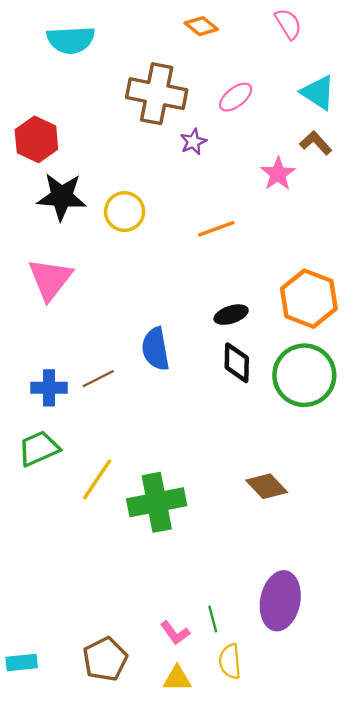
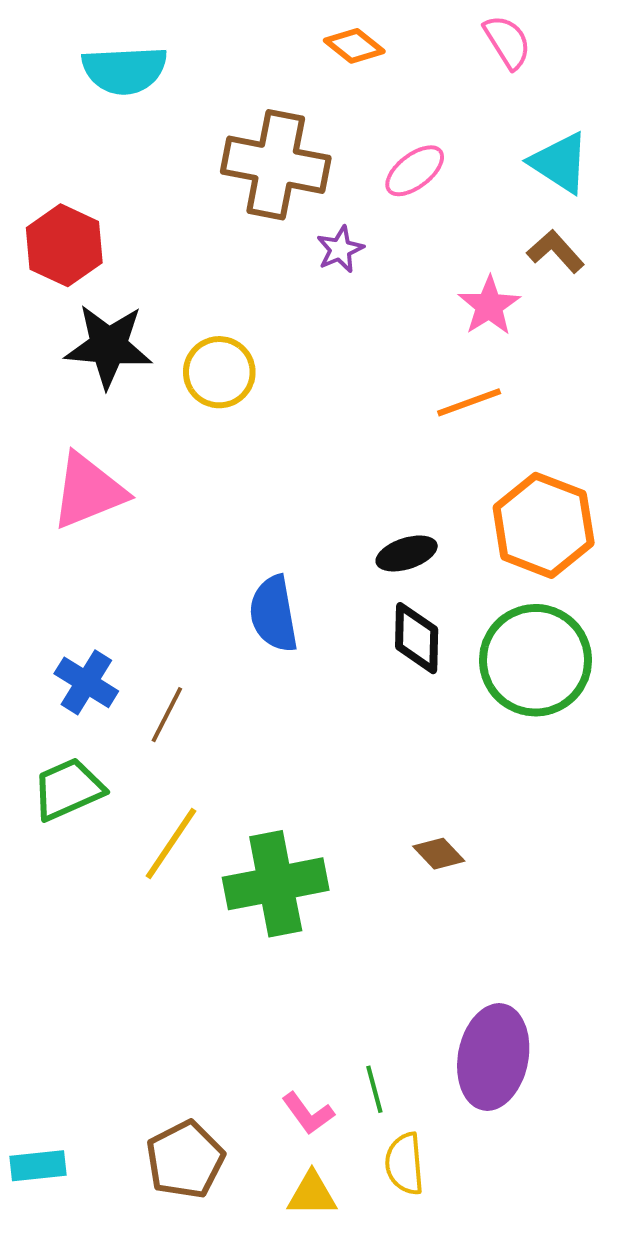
orange line: (216, 229) -> (469, 402), moved
pink triangle: (50, 279) -> (88, 491), turned 30
brown line: (98, 379) -> (167, 715), moved, turned -36
blue cross: (49, 388) -> (86, 682), turned 32
brown diamond: (267, 486) -> (439, 854), moved, size x0.7

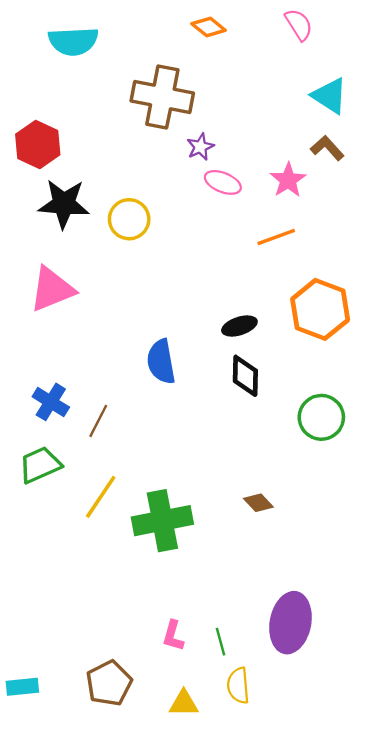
pink ellipse: (415, 171) -> (223, 182), moved, turned 60
green circle: (535, 660) -> (321, 417), moved, size x0.7
pink L-shape: (308, 1113) -> (173, 636), moved, turned 52

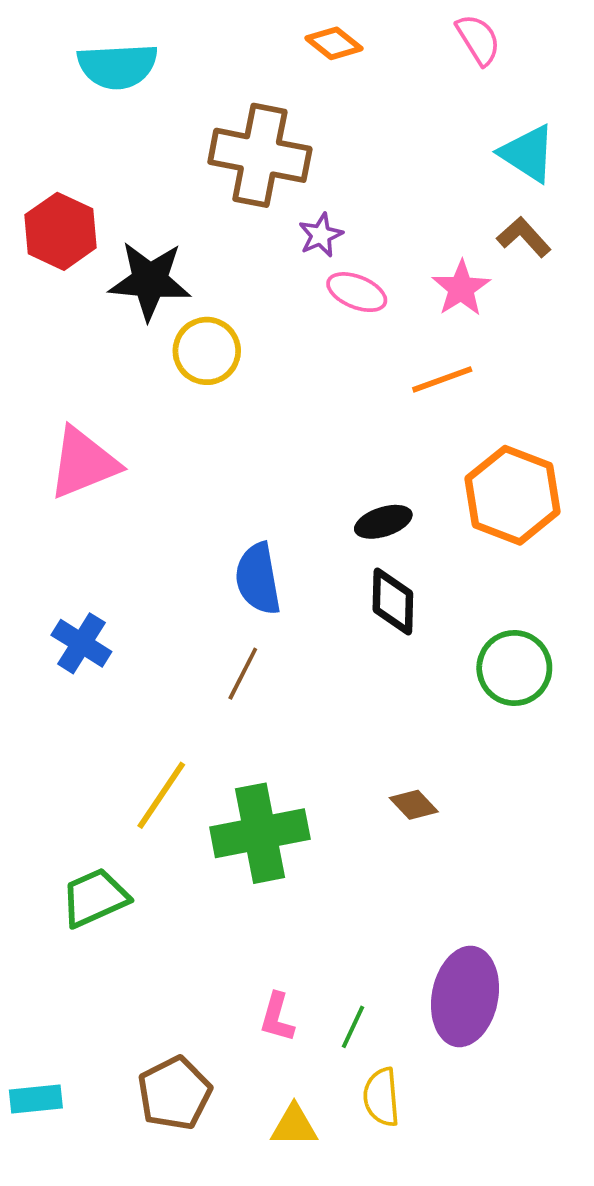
black star: (64, 204) -> (150, 281), moved
brown line: (98, 421) -> (243, 674), moved
green trapezoid: (40, 465) -> (95, 898), moved
green line: (220, 642) -> (353, 1027), turned 40

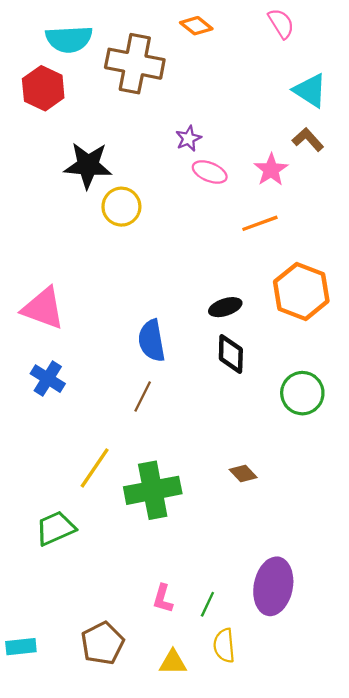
brown cross: (260, 155) -> (135, 64), moved
red hexagon: (61, 231) -> (43, 88), moved
pink triangle: (83, 463) -> (43, 308), moved, turned 42

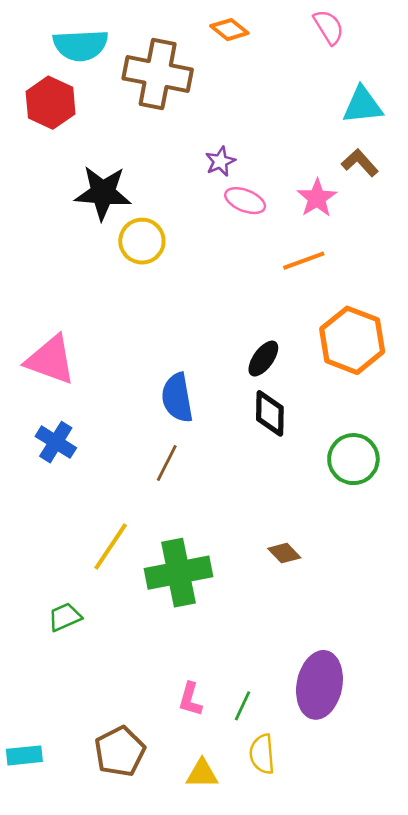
cyan triangle: (310, 90) -> (363, 105), turned -39
black ellipse: (225, 307) -> (263, 359), turned -36
green trapezoid: (56, 528) -> (65, 617), size x0.7

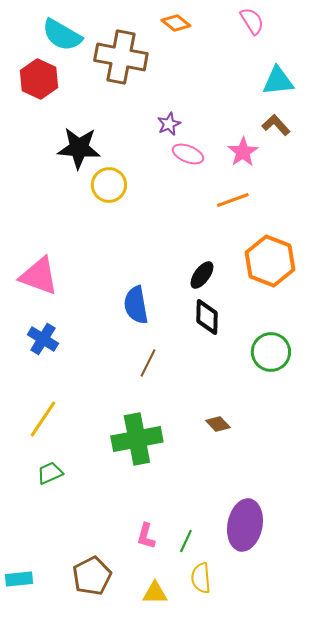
cyan semicircle: (81, 45) -> (62, 35), turned 33
brown line: (167, 463) -> (148, 363), moved
yellow line: (111, 547) -> (43, 419), moved

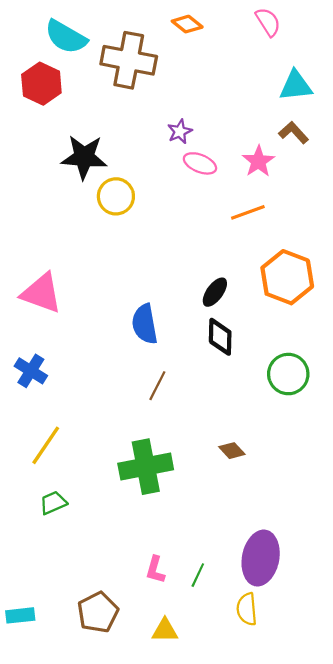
blue cross: (43, 339) -> (31, 371), moved
yellow semicircle: (201, 578) -> (247, 609), moved

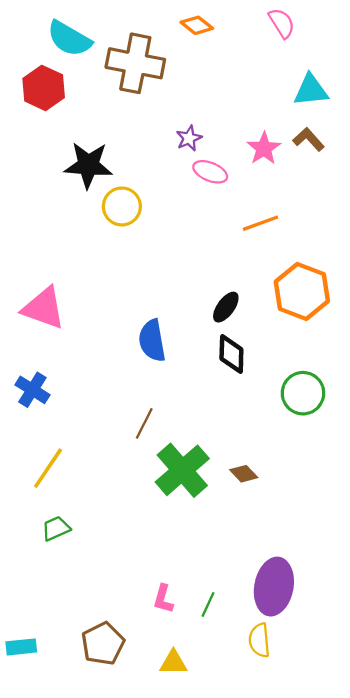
pink star: (258, 161) -> (264, 148), moved
brown line: (157, 386) -> (144, 423), moved
green cross: (146, 467) -> (182, 470), moved, turned -30

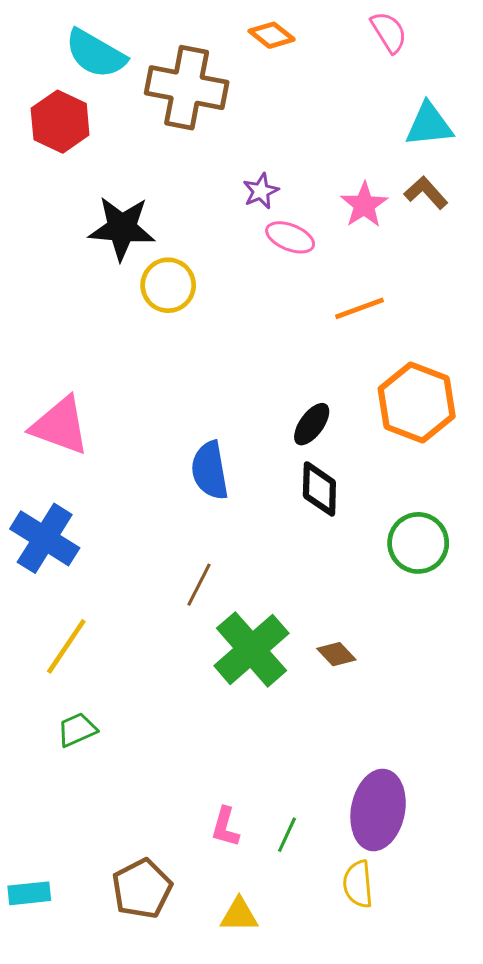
blue cross: (32, 390) -> (45, 538), size x1.4

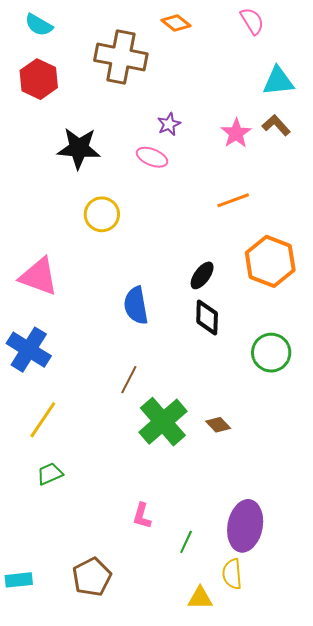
cyan semicircle: (96, 54) -> (39, 25), moved, size x0.7
pink ellipse: (290, 237) -> (152, 157), moved
yellow circle: (168, 285) -> (102, 214), moved
pink L-shape: (225, 827) -> (142, 516), moved
yellow triangle: (239, 915) -> (200, 598), moved

